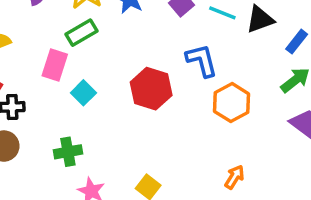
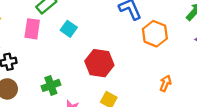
red hexagon: (151, 89) -> (99, 63), moved
cyan square: (83, 93) -> (69, 29), moved

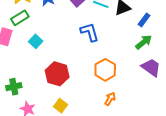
orange hexagon: (155, 34) -> (105, 70), moved

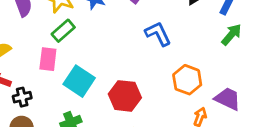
cyan square: (36, 41) -> (79, 81), moved, size x1.6
purple trapezoid: (151, 67) -> (228, 99), moved

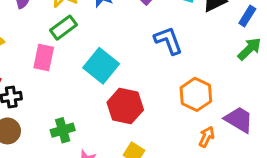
cyan square: (79, 81) -> (101, 66), moved

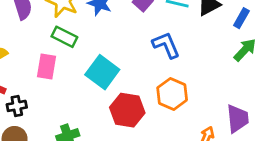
green rectangle: (63, 28) -> (64, 37), turned 65
orange hexagon: (196, 94) -> (172, 94), moved
purple trapezoid: (239, 120) -> (238, 119), turned 56

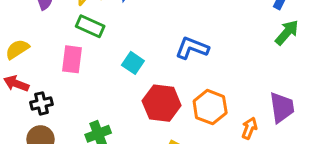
blue L-shape: (166, 45) -> (192, 48), moved, turned -44
cyan square: (102, 72) -> (133, 63), size x0.6
orange hexagon: (172, 94) -> (210, 107), moved

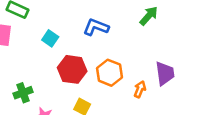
green arrow: (287, 32) -> (149, 16), moved

